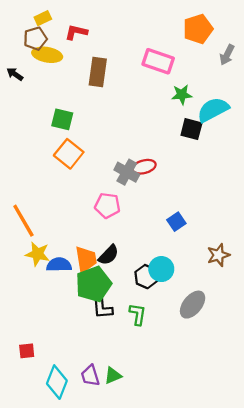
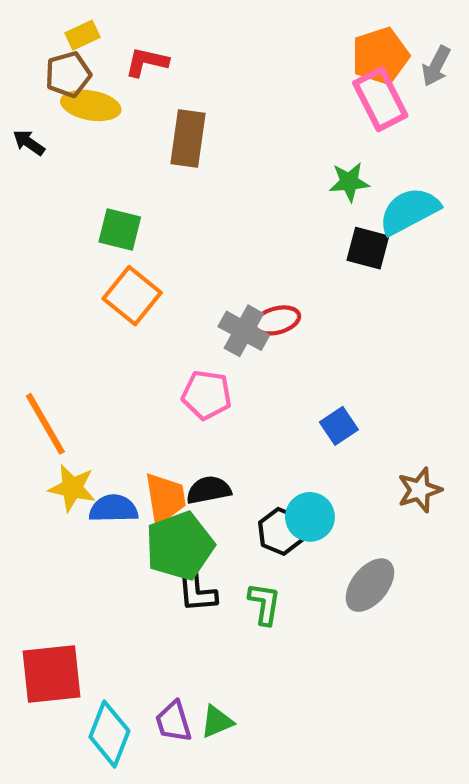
gray arrow: (227, 55) -> (436, 66), moved
pink rectangle: (158, 61) -> (380, 99), moved, turned 44
black semicircle: (109, 255) -> (209, 490), turned -145
red square: (27, 351) -> (52, 674), size x2.0

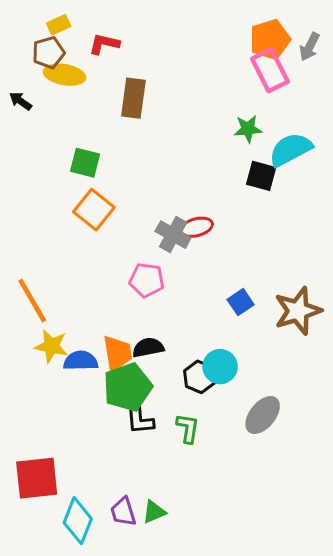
brown star: (420, 490) -> (298, 311), moved, size x1.5

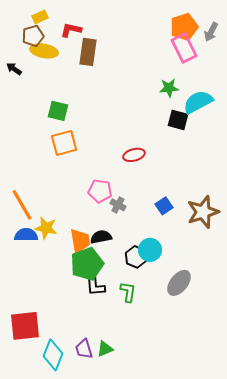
brown rectangle: (133, 98) -> (88, 52), moved
orange square: (94, 210) -> (64, 143), turned 36
gray cross: (173, 235) -> (118, 205), moved, size x0.7
yellow star: (51, 346) -> (46, 228), moved
blue semicircle: (81, 361) -> (26, 235), moved

